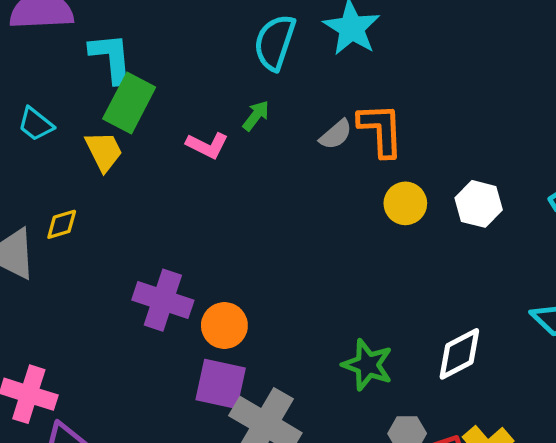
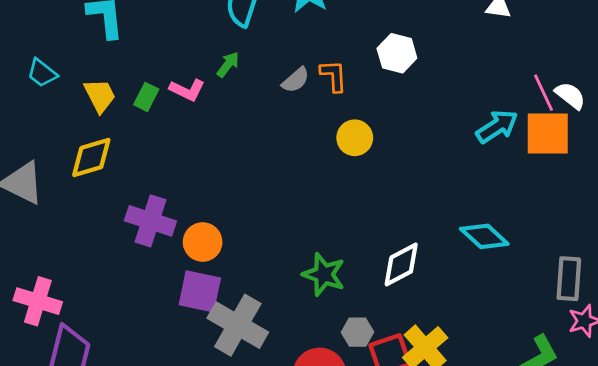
green rectangle: (129, 103) -> (146, 97), moved, size x0.6
orange L-shape: (381, 130) -> (334, 76), size x0.7
white hexagon: (479, 204) -> (397, 53), moved
yellow diamond: (62, 224) -> (91, 158), moved, size x1.6

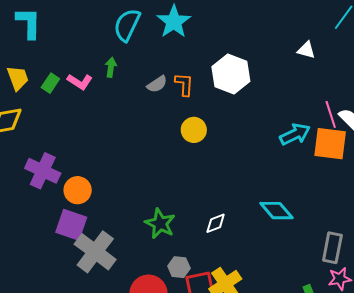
white hexagon: (397, 53) -> (231, 74), size x1.4
green arrow: (228, 65) -> (111, 67), turned -36
white diamond: (401, 265) -> (216, 223), size x0.7

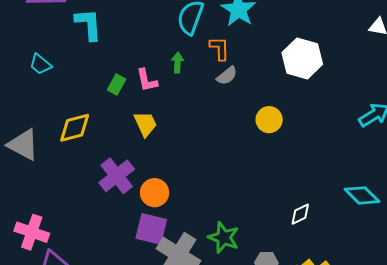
yellow trapezoid: (18, 78) -> (145, 124), moved
pink L-shape: (80, 82) -> (147, 80), turned 50
orange L-shape: (184, 84) -> (220, 48), moved
purple cross: (43, 171) -> (117, 176), turned 32
green star: (160, 223) -> (224, 238), moved

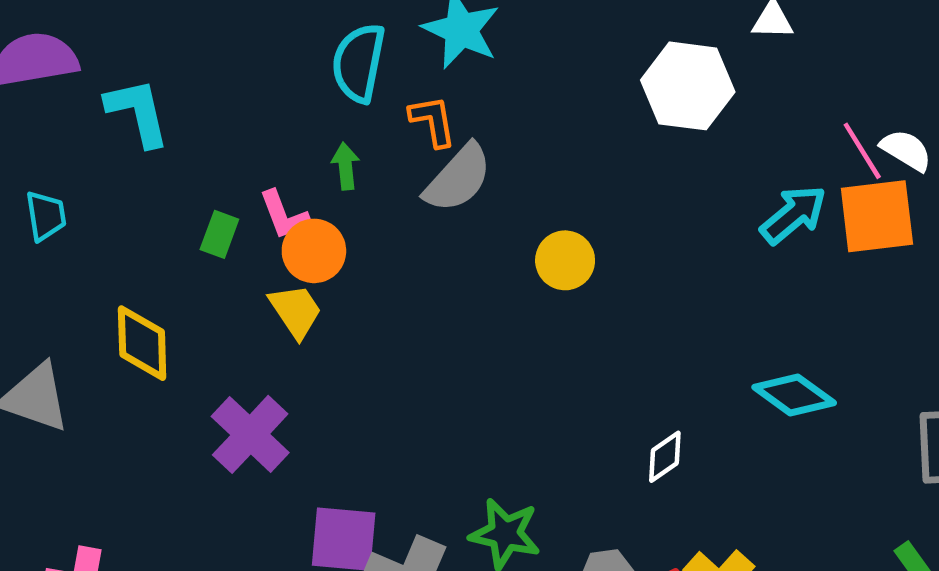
white hexagon: (302, 58) -> (688, 86), moved
cyan trapezoid: (40, 64) -> (46, 216), turned -130
gray semicircle: (227, 76) -> (458, 178), size x1.6
yellow diamond: (75, 128) -> (142, 343), turned -68
orange circle: (155, 193) -> (314, 251), moved

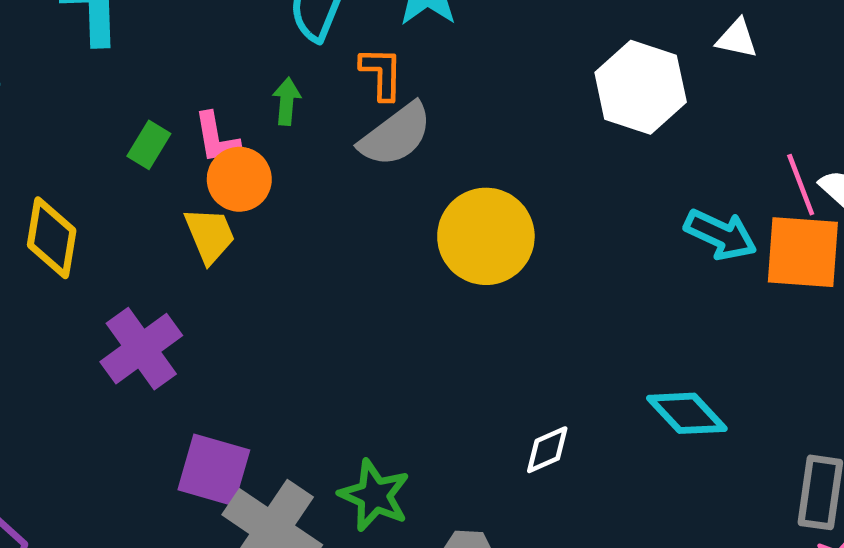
cyan arrow: (793, 215) -> (721, 235), turned 54
yellow circle: (565, 260) -> (486, 236), size x1.6

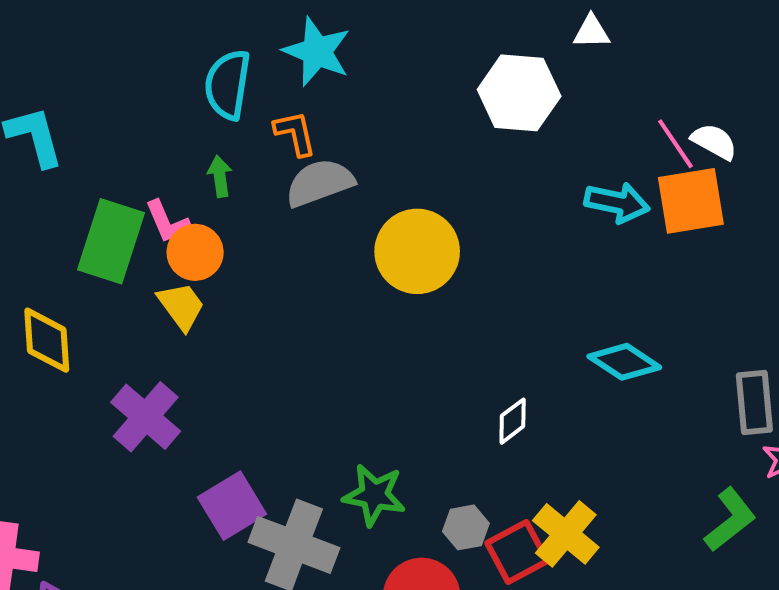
gray semicircle: (396, 135) -> (320, 183), turned -150
green rectangle: (149, 145) -> (111, 241), size x2.0
purple square: (214, 470) -> (232, 506), turned -34

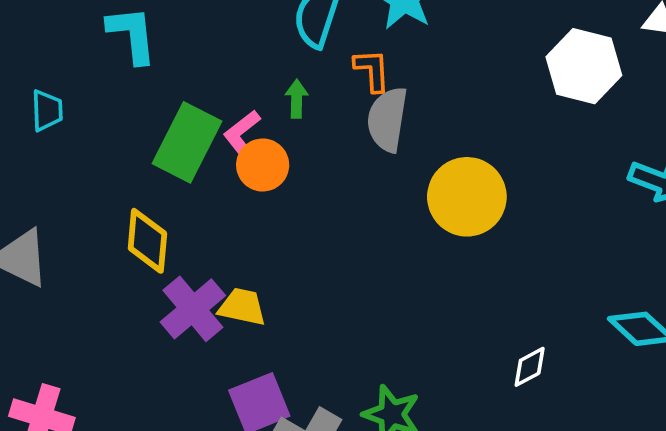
gray semicircle: (320, 183) -> (387, 119), turned -70
pink L-shape: (168, 222) -> (242, 133), turned 66
yellow trapezoid: (181, 306) -> (242, 307), moved, turned -51
yellow diamond: (47, 340) -> (147, 241), moved

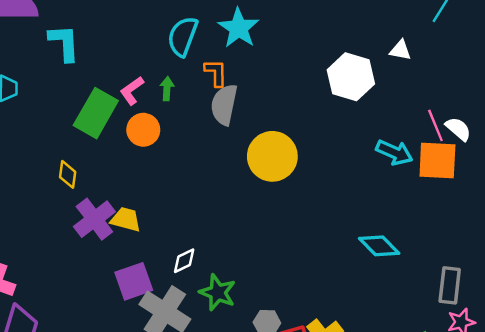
pink L-shape: (242, 133) -> (132, 91), moved
yellow diamond: (147, 241) -> (68, 174), size x0.7
white diamond: (530, 367) -> (184, 261), moved

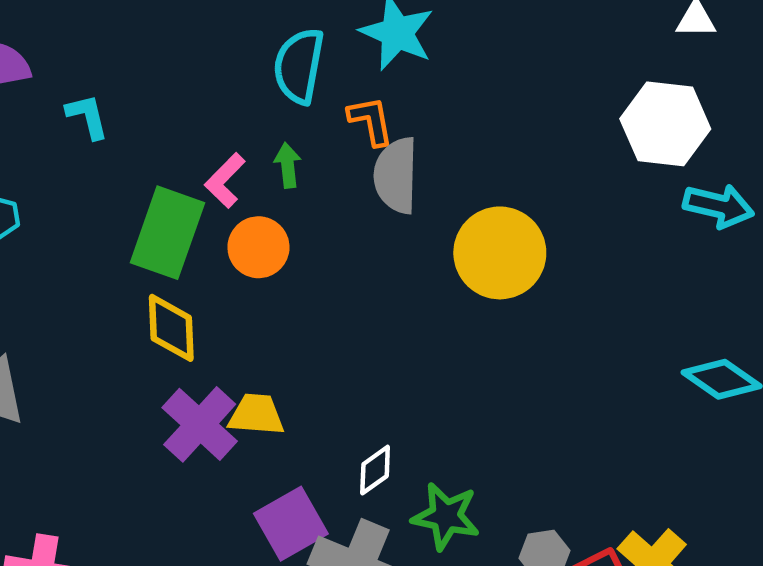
cyan L-shape: (64, 43) -> (87, 116), size x0.7
white hexagon: (351, 77) -> (665, 124), moved
yellow diamond: (68, 174) -> (171, 328), moved, size x1.4

